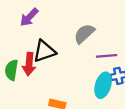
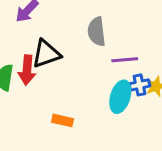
gray semicircle: (84, 34) -> (97, 32), turned -55

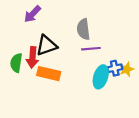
purple line: (125, 60) -> (91, 49), moved
orange rectangle: (63, 120) -> (49, 74), moved, size x1.5

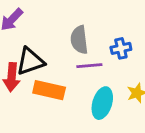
blue cross: (115, 68) -> (121, 48), moved
orange rectangle: (49, 74) -> (49, 90), moved

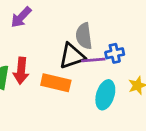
blue cross: (121, 48) -> (115, 53), moved
black triangle: (30, 61) -> (72, 56), moved

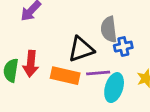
gray semicircle: (84, 36) -> (109, 29), moved
purple line: (93, 60) -> (98, 73), moved

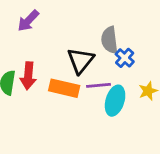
blue cross: (123, 47) -> (125, 58), turned -36
black triangle: (81, 49) -> (81, 61), turned -32

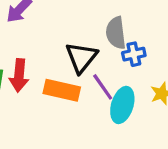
blue cross: (125, 58) -> (134, 54), turned 36
purple line: (99, 85) -> (103, 87), turned 60

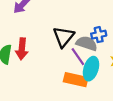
gray semicircle: (116, 33) -> (87, 43), moved, turned 115
orange rectangle: (62, 90) -> (76, 80), moved

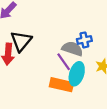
black triangle: (64, 37) -> (21, 41), moved

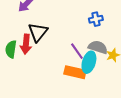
blue cross: (84, 40) -> (96, 19), moved
gray semicircle: (72, 49) -> (98, 47), moved

